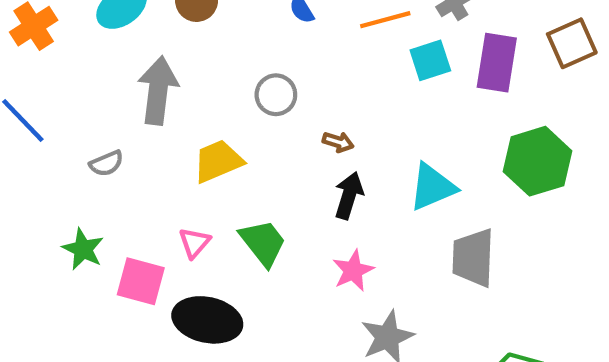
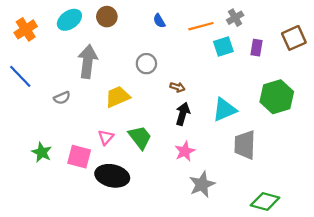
purple rectangle: (497, 63) -> (256, 48), size x0.6
green star: (83, 249) -> (42, 152), moved

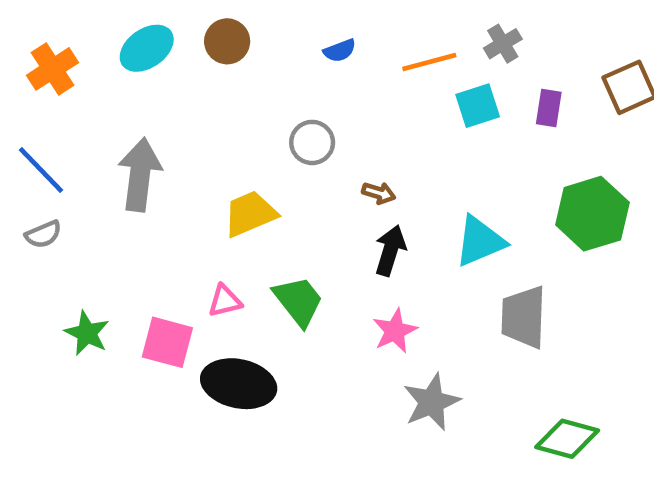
blue semicircle: (159, 21) -> (340, 51), turned -80
gray arrow: (88, 61) -> (140, 175), moved
gray semicircle: (62, 98) -> (43, 234), moved
pink triangle: (106, 137) -> (225, 301), turned 35

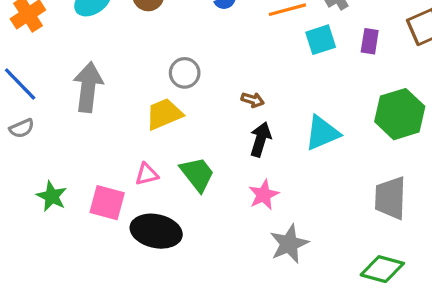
gray circle: (312, 142) -> (185, 73), moved
gray trapezoid: (523, 317) -> (390, 198), moved

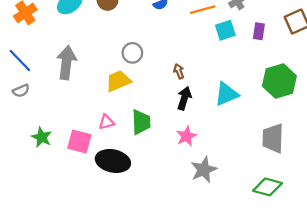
brown arrow: (253, 100) -> (179, 71), turned -128
green trapezoid: (197, 174) -> (141, 122), turned 36

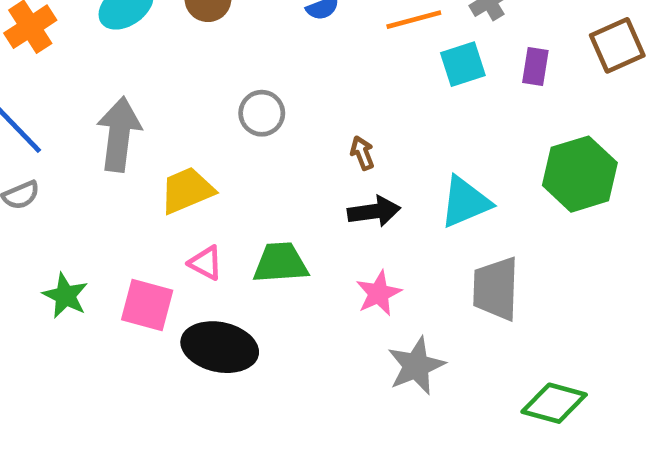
yellow trapezoid: (118, 81) -> (187, 190), moved
black arrow: (184, 98) -> (374, 211), turned 65
pink triangle: (106, 122) -> (206, 263), turned 42
green trapezoid: (141, 122) -> (280, 263), turned -92
gray trapezoid: (273, 138) -> (496, 289), moved

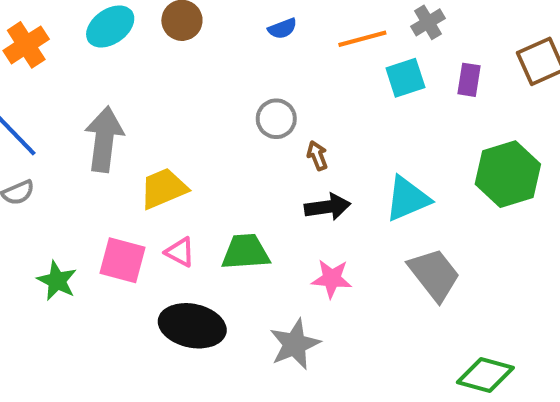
gray circle: (262, 113) -> (276, 119), moved
gray trapezoid: (496, 289) -> (434, 275), turned 140
pink star: (379, 293) -> (332, 279), turned 30
pink square: (147, 305) -> (123, 260), moved
gray star: (416, 366) -> (295, 344), moved

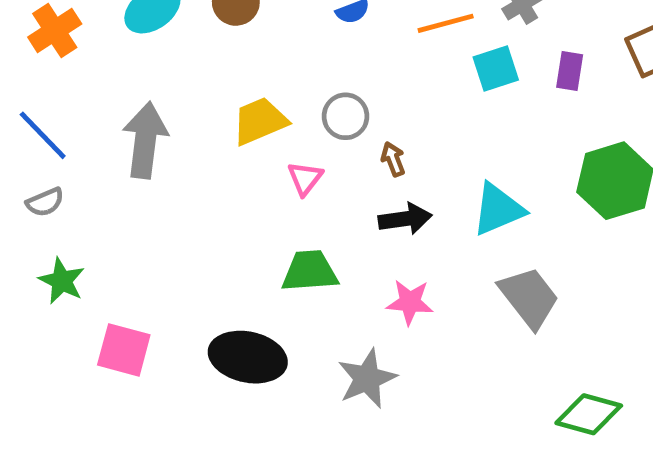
yellow trapezoid: (164, 188) -> (260, 121), moved
pink triangle: (180, 252) -> (305, 178), moved, turned 40
pink square: (123, 260) -> (124, 350), moved
green star: (57, 281) -> (62, 281), moved

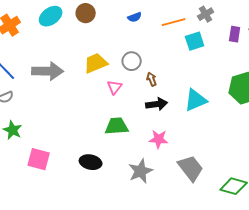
purple rectangle: (570, 71) -> (235, 34), moved
gray arrow: (145, 140) -> (48, 71), turned 84
gray trapezoid: (529, 297) -> (191, 168), moved
black ellipse: (248, 357) -> (91, 162), size x0.7

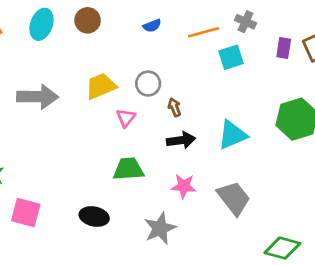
gray cross: (206, 14) -> (246, 22), turned -35
cyan ellipse: (51, 16) -> (41, 24), turned -35
gray trapezoid: (191, 168) -> (234, 198), moved

